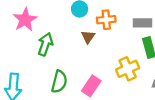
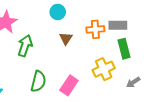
orange cross: (106, 20) -> (95, 29), moved

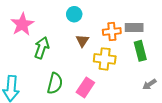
yellow cross: (104, 69) -> (105, 59), moved, turned 30

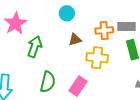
brown triangle: (82, 41) -> (75, 40), turned 40

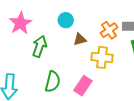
cyan circle: (67, 13) -> (66, 20), moved
orange cross: (104, 30) -> (109, 30), turned -30

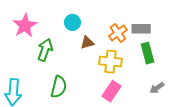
pink rectangle: (83, 86) -> (112, 91), moved

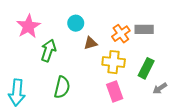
green rectangle: (147, 53) -> (146, 68), moved, turned 42
pink rectangle: (112, 91) -> (115, 91), turned -54

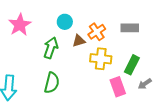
orange cross: (121, 34) -> (97, 32), moved
green arrow: (48, 50) -> (51, 48), moved
pink rectangle: (115, 91) -> (118, 87), moved

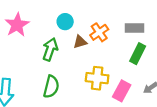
yellow cross: (101, 59) -> (97, 78), moved
green rectangle: (132, 65) -> (138, 54), moved
pink rectangle: (118, 87) -> (122, 91), turned 48

